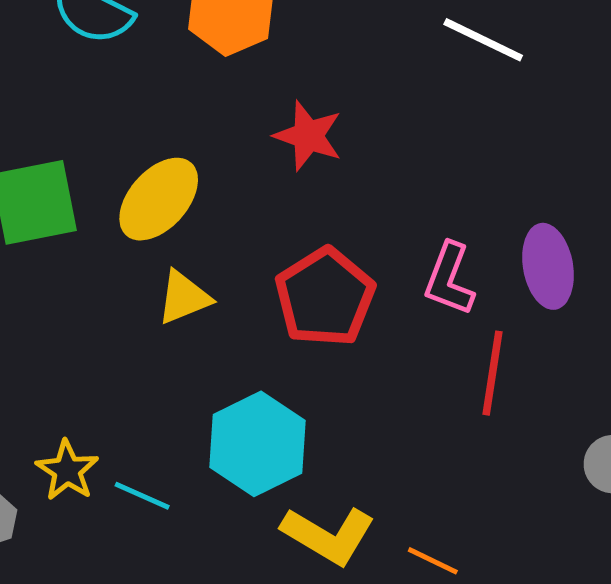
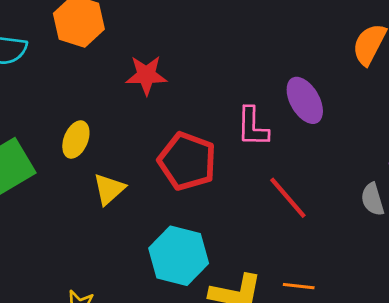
yellow ellipse: (159, 199) -> (76, 140), size x0.7
red line: (492, 373) -> (288, 198), moved, turned -30

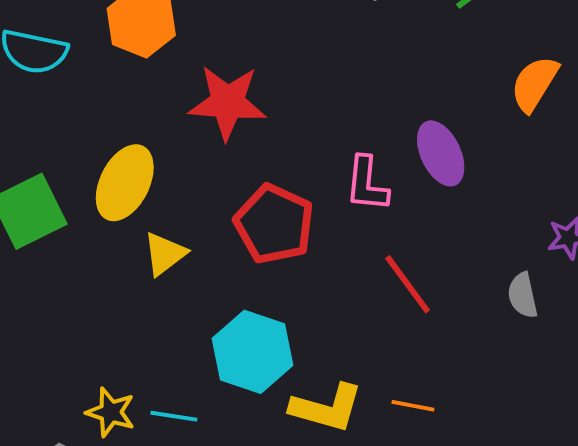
red star: (146, 75) -> (227, 102), size x1.4
yellow ellipse: (76, 140) -> (125, 183), size x1.5

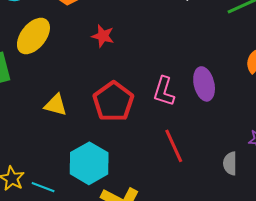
red star: (227, 102) -> (103, 36), size x0.6
yellow ellipse: (125, 183) -> (33, 36), moved
yellow triangle: (165, 254) -> (56, 105), turned 40

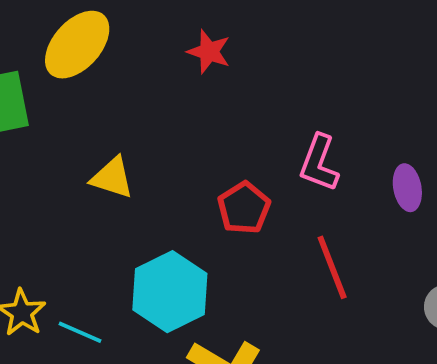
purple ellipse: (204, 84) -> (407, 188), moved, size x0.7
red pentagon: (113, 102) -> (244, 208), moved, size x0.7

